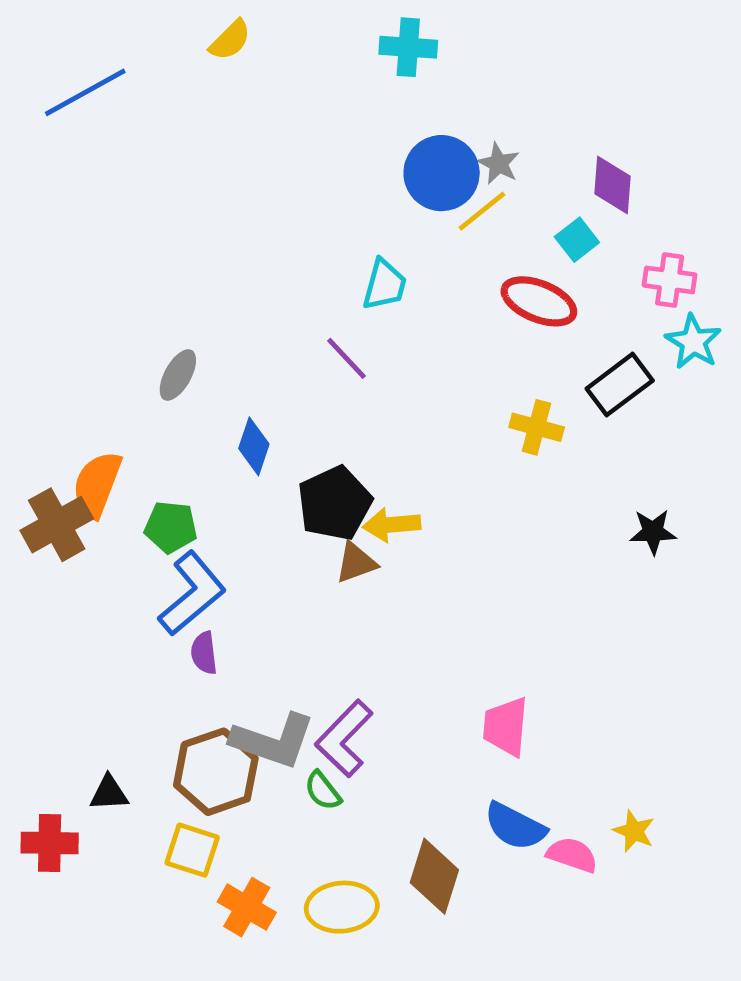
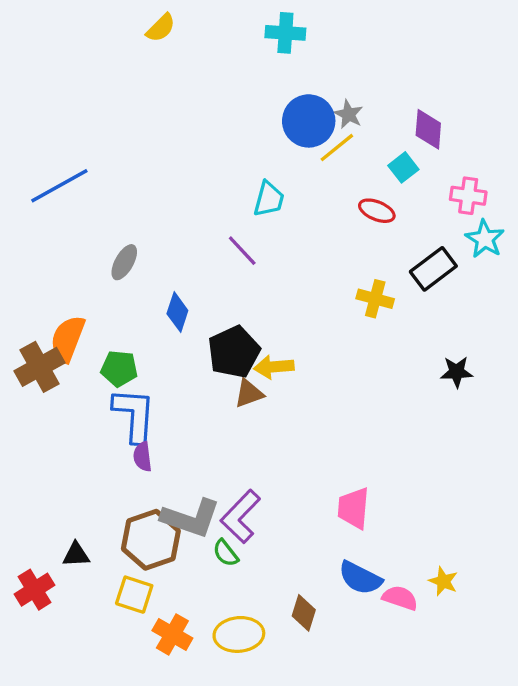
blue line: (85, 92) -> (59, 186), moved
red ellipse: (539, 301) -> (377, 211), size x0.7
blue L-shape: (192, 594) -> (134, 415), turned -46
red cross: (50, 843) -> (34, 590), turned -33
brown diamond: (434, 876) -> (304, 613), size x0.7

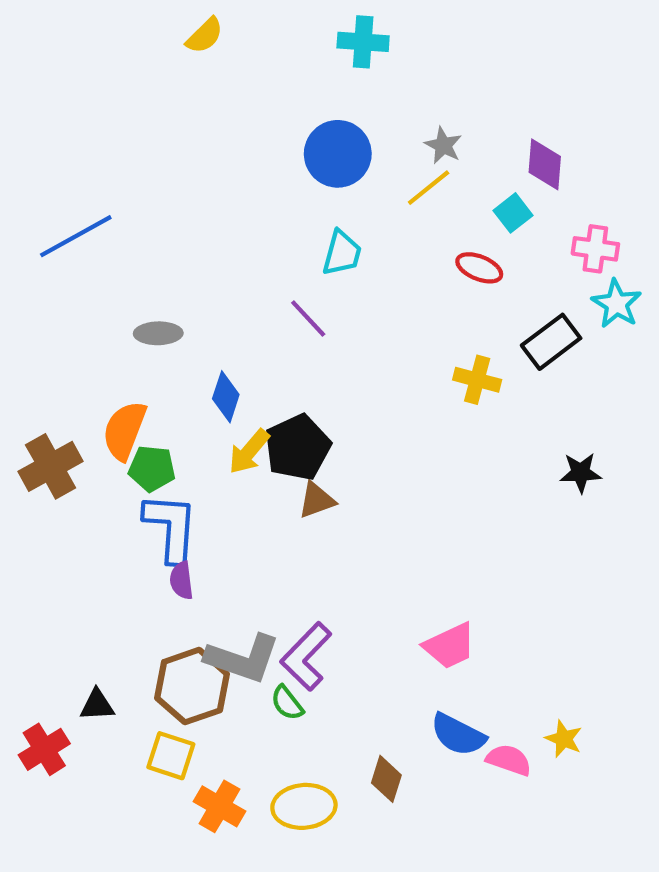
blue circle: (309, 121) -> (338, 154), moved
gray ellipse: (124, 262) -> (158, 333), turned 60
orange semicircle: (68, 339) -> (124, 430), moved
yellow arrow: (274, 367) -> (249, 452), moved, turned -45
pink trapezoid: (354, 508) -> (450, 646), turned -120

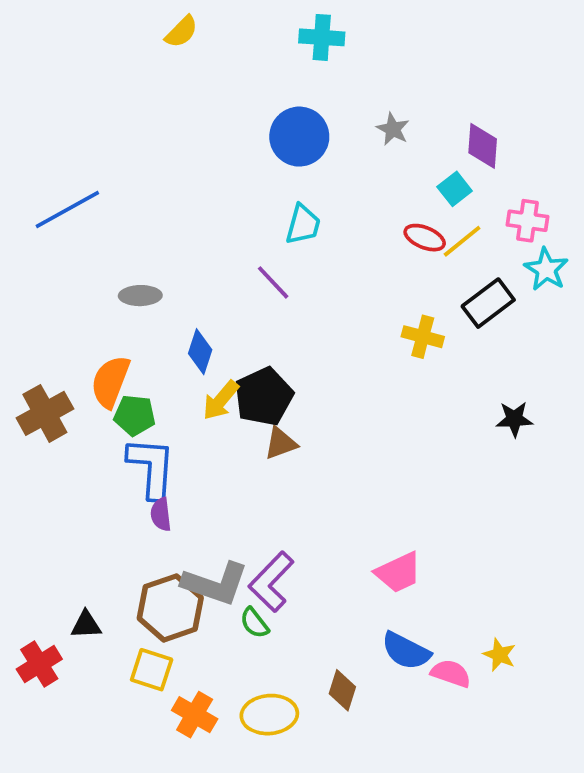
yellow line: (429, 188) -> (462, 241), moved

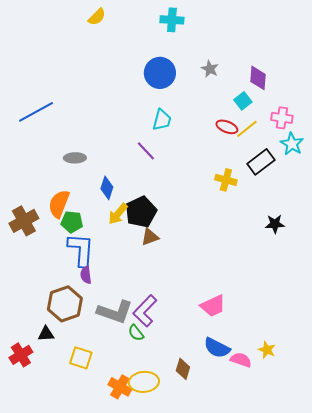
brown hexagon: (170, 608) -> (65, 304), moved
orange cross: (195, 715) -> (120, 387), moved

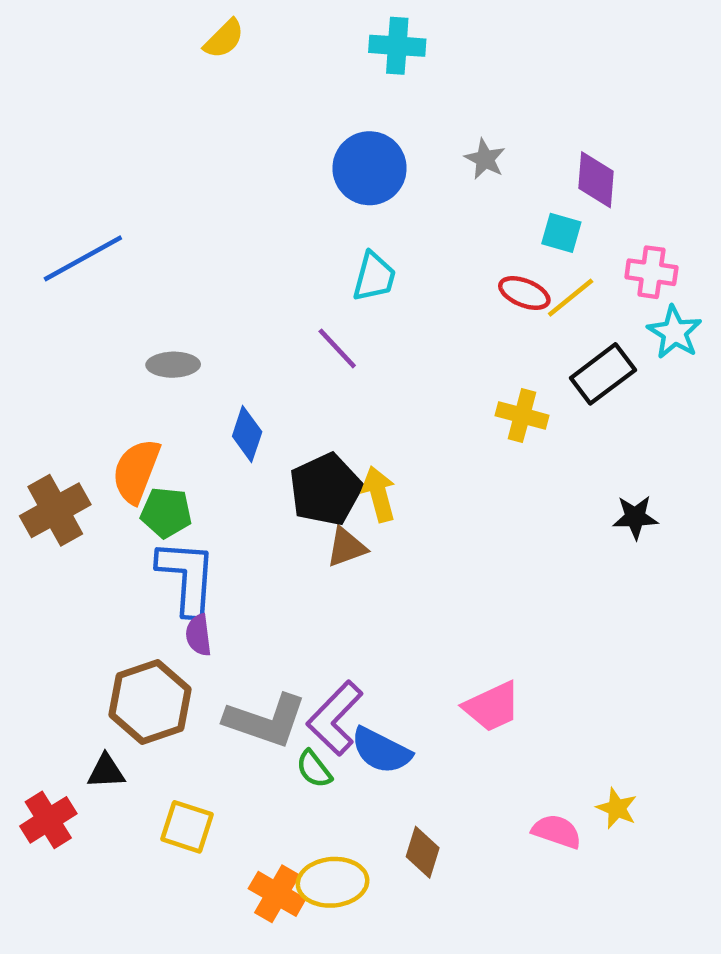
cyan square: (243, 101) -> (561, 233), turned -36
yellow arrow: (118, 214) -> (379, 494), moved, turned 125
blue semicircle: (217, 348) -> (381, 751), moved

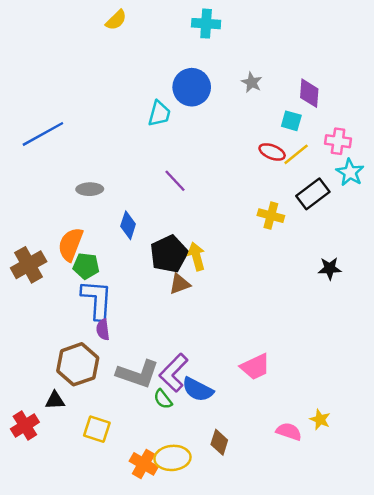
cyan trapezoid: (374, 277) -> (159, 114), moved

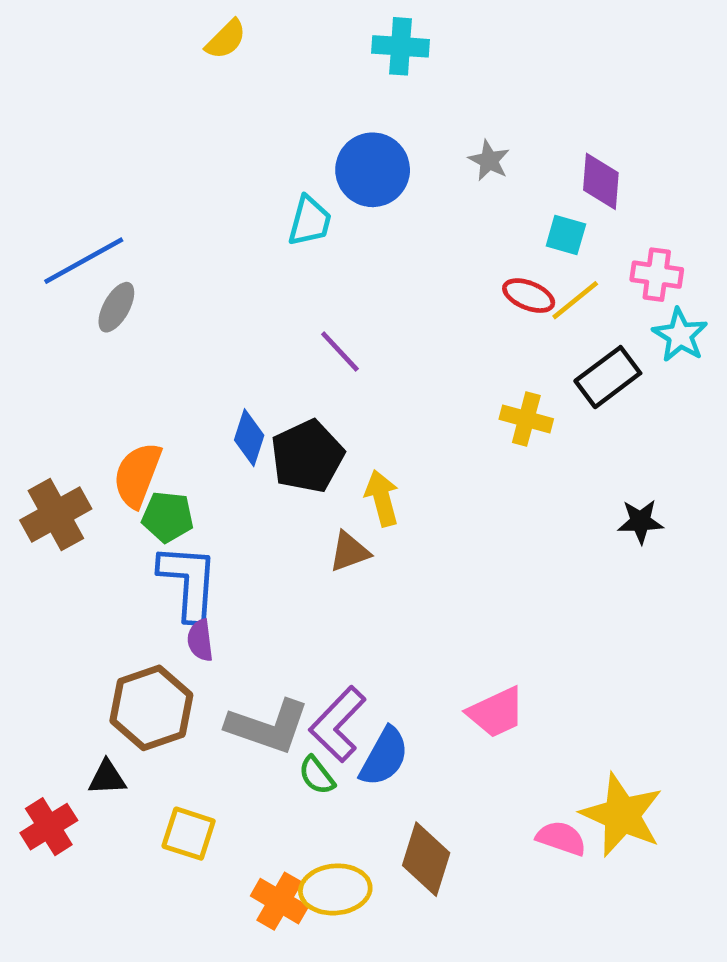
gray ellipse: (90, 189) -> (116, 307), moved, turned -60
black pentagon: (169, 254) -> (307, 456), moved
blue semicircle: (198, 390) -> (384, 757), turned -88
yellow star: (320, 420) -> (622, 815), size x2.0
brown diamond: (219, 442) -> (426, 859), size x1.4

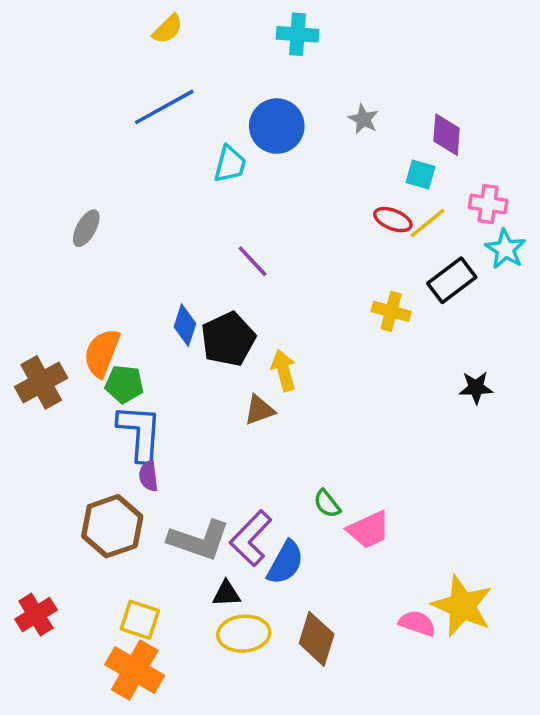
blue line: (84, 261) -> (164, 107), moved
green semicircle: (317, 775) -> (327, 504), moved
black triangle: (107, 778) -> (227, 594), moved
yellow ellipse: (335, 889) -> (244, 634), moved
orange cross: (279, 901) -> (135, 670), moved, size x1.4

